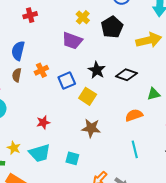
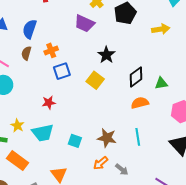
yellow arrow: (149, 40) -> (161, 29), size x0.7
black diamond: (126, 75) -> (136, 77), moved, turned -60
blue square: (67, 81) -> (62, 71), moved
brown star: (91, 128) -> (107, 138), moved

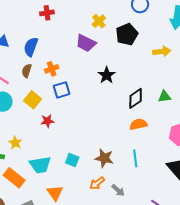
yellow square: (95, 80) -> (33, 100), moved
green triangle: (161, 83) -> (165, 96), moved
cyan trapezoid: (43, 133) -> (40, 165), moved

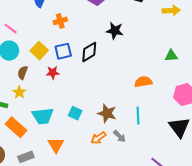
brown semicircle: (27, 71) -> (23, 73), moved
black star: (107, 75) -> (115, 31), turned -30
blue square: (62, 90) -> (63, 51), moved
black diamond: (136, 98) -> (89, 52), moved
gray arrow: (118, 190) -> (120, 136), moved

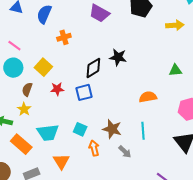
black star: (115, 31) -> (118, 57), moved
blue square: (63, 51) -> (84, 92), moved
orange arrow: (98, 138) -> (94, 148), moved, turned 112

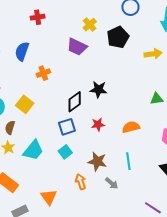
red star: (57, 89) -> (98, 124), moved
cyan square: (80, 129) -> (65, 152), moved, turned 32
cyan trapezoid: (48, 133) -> (33, 150), moved, turned -40

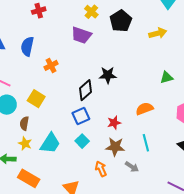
red star: (98, 124) -> (114, 123), moved

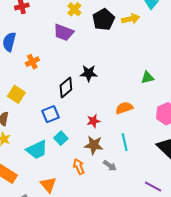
yellow arrow: (158, 33) -> (131, 19), moved
blue square: (81, 116) -> (50, 114), moved
cyan trapezoid: (50, 143) -> (37, 150), moved, turned 30

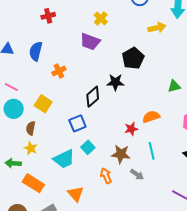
black pentagon: (104, 20) -> (133, 58), moved
red star: (93, 121) -> (131, 129), moved

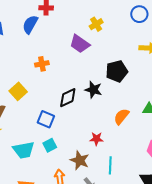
blue semicircle: (36, 51) -> (30, 24), moved
orange semicircle: (151, 117) -> (121, 117), moved, turned -48
blue square: (77, 123) -> (46, 119), turned 30

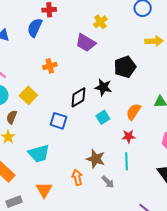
red star: (96, 139) -> (129, 136), moved
cyan square: (50, 145) -> (103, 117), moved

